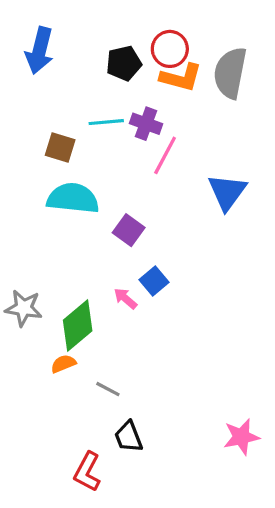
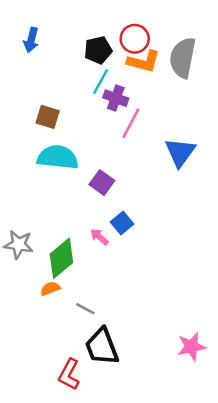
blue arrow: (40, 51) -> (31, 40), size x0.7
cyan line: (106, 122) -> (101, 82), moved, turned -56
black trapezoid: (129, 437) -> (102, 347), size x1.5

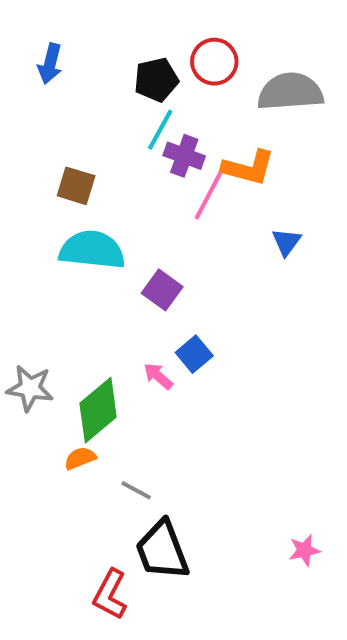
gray semicircle: (183, 58) -> (290, 92), turned 75
orange L-shape: (144, 61) -> (248, 168), moved
blue triangle: (180, 152) -> (286, 242), size x0.6
pink star: (191, 347) -> (304, 550), size x0.7

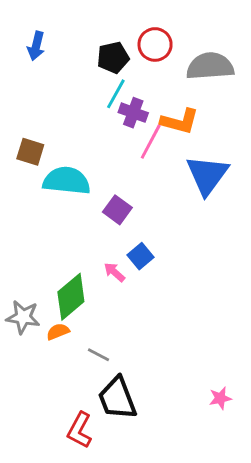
brown square: (76, 186) -> (30, 152), moved
blue triangle: (286, 242) -> (207, 175), size x2.0
gray star: (30, 388) -> (23, 317), moved

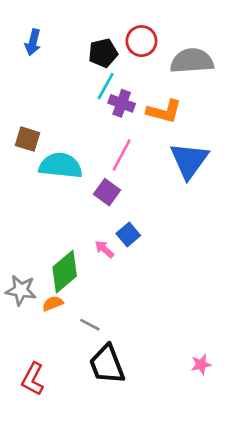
pink line: (151, 142) -> (122, 155), moved
red L-shape: (80, 430) -> (33, 379), moved

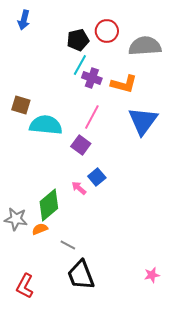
blue arrow: (33, 42) -> (24, 20), moved

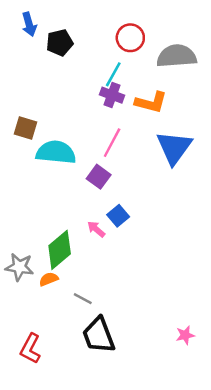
blue arrow: (24, 20) -> (29, 24), turned -30
black pentagon: (78, 40) -> (60, 43), moved
cyan line: (80, 65) -> (113, 74), moved

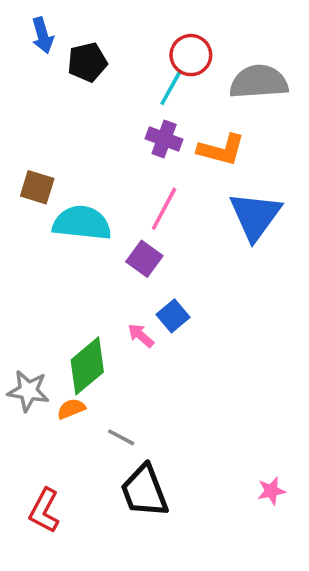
cyan line: (113, 74) -> (171, 87), moved

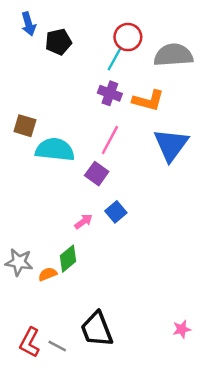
pink arrow: (141, 336) -> (84, 221), moved, turned 102
green diamond: (87, 366) -> (68, 259), moved, size x0.7
gray line: (121, 437) -> (57, 346), moved

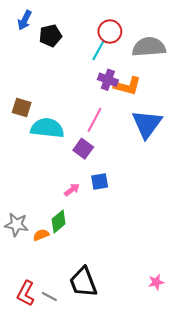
blue arrow: (28, 24) -> (25, 20), turned 42
purple cross: (110, 93) -> (108, 80), moved
blue square: (116, 212) -> (100, 181), turned 30

